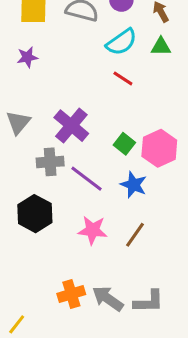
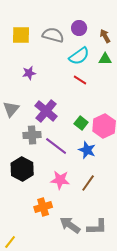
purple star: (27, 57) -> (29, 73), moved
orange cross: (71, 294) -> (43, 207), moved

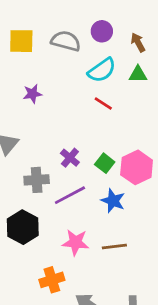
purple cross: (46, 111) -> (70, 158), moved, size x0.6
purple line: (56, 146) -> (70, 195), turned -65
brown line: (88, 183) -> (114, 247), turned 48

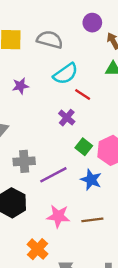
purple circle: (102, 31) -> (92, 23), moved
cyan semicircle: (102, 70) -> (66, 74), moved
purple cross: (70, 158) -> (67, 118), moved
orange cross: (52, 280) -> (38, 249), turned -30

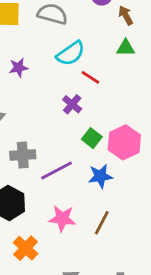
blue star: (91, 180) -> (100, 176), turned -30
brown line: (92, 220) -> (102, 223), turned -55
orange cross: (38, 249) -> (26, 248), moved

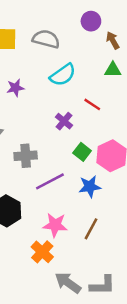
red line: (90, 77) -> (92, 104), moved
gray cross: (23, 155) -> (26, 156), moved
orange cross: (26, 248) -> (42, 252), moved

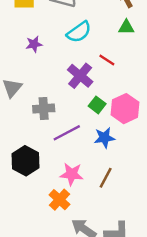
purple cross: (64, 121) -> (80, 76), size x1.5

